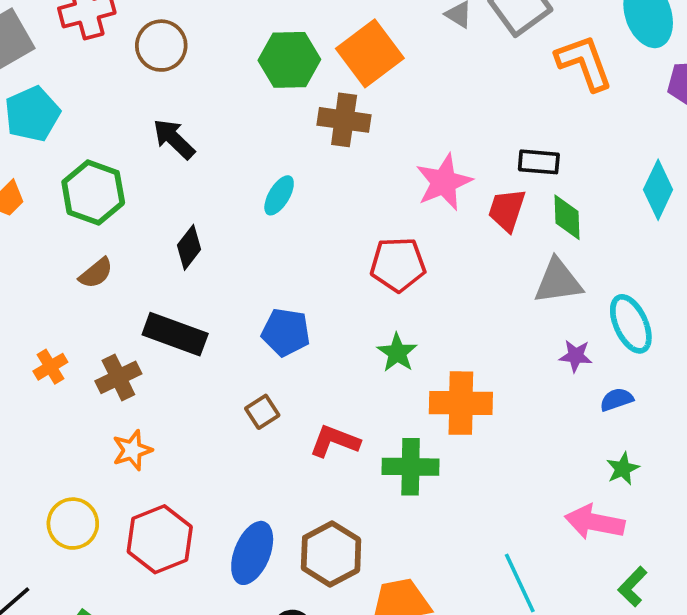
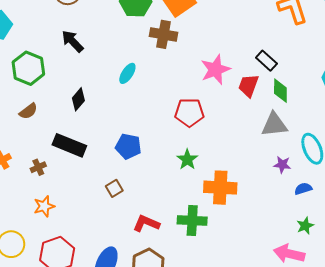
black rectangle: (539, 162) -> (266, 61), turned 35
brown cross: (118, 377) -> (38, 167), size x0.7
red L-shape: (335, 441) -> (146, 223), moved

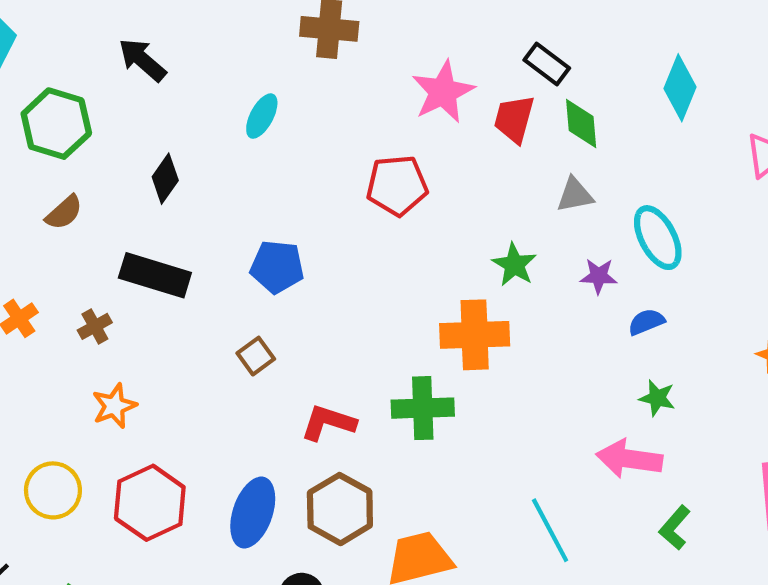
gray triangle: (274, 125) -> (575, 195), size x0.7
green star: (187, 159) -> (514, 265), moved
green star: (305, 226) -> (657, 398), turned -30

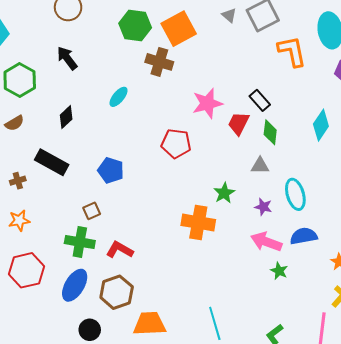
blue semicircle: (646, 322) -> (304, 236), moved, size x1.5
green cross: (423, 408) -> (80, 242), moved
pink arrow: (629, 459) -> (266, 242), moved

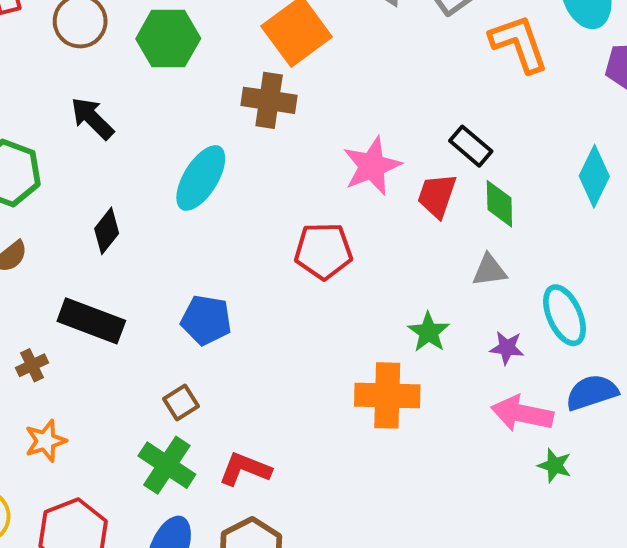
green hexagon: (135, 25) -> (168, 39), moved
cyan ellipse: (119, 97) -> (201, 178), size x1.6
green cross: (80, 242) -> (167, 465), turned 32

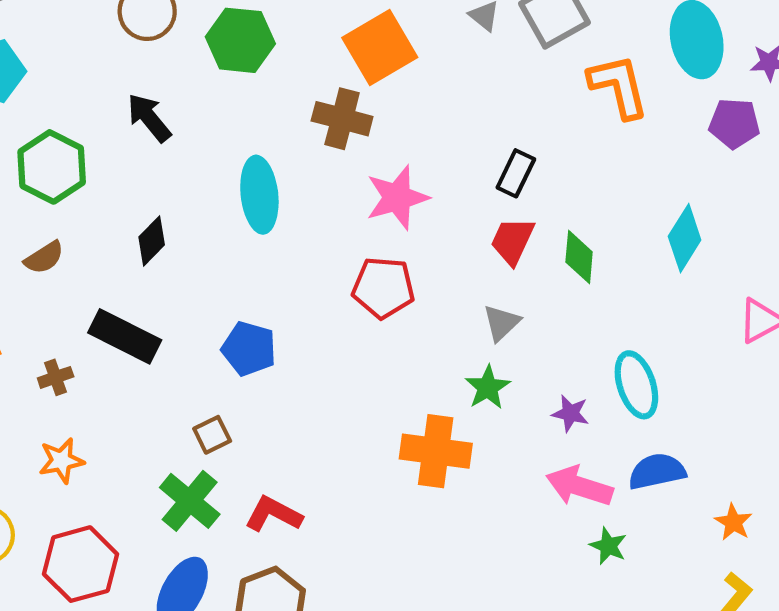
black rectangle: (471, 146) -> (516, 173), moved, turned 69
pink star: (372, 166) -> (397, 197), moved
cyan ellipse: (201, 178) -> (259, 195), turned -44
gray triangle: (489, 270) -> (501, 323), moved, turned -42

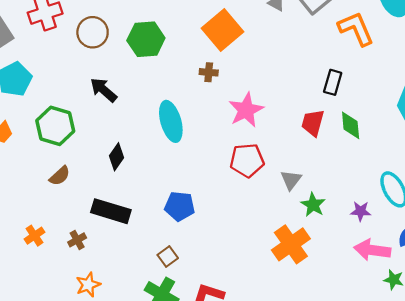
brown cross: (342, 119) -> (209, 72), size x0.6
black rectangle: (516, 173) -> (333, 82), moved
gray triangle: (501, 323) -> (291, 180), moved
orange cross: (436, 451) -> (291, 244), turned -33

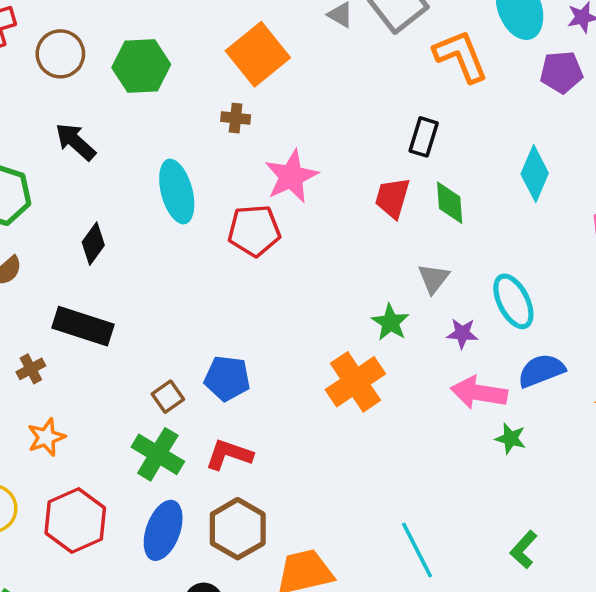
red pentagon: (247, 160) -> (254, 231), moved
gray triangle: (291, 180) -> (434, 278), moved
blue pentagon: (180, 206) -> (227, 378), moved

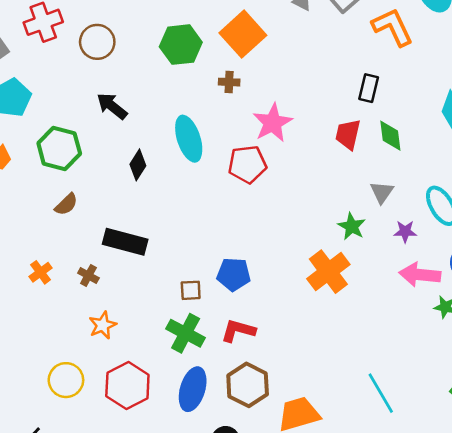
green hexagon: (141, 66) -> (181, 45), moved
black diamond: (93, 244) -> (138, 165), moved
brown cross: (31, 369) -> (88, 275), turned -30
brown square: (168, 397) -> (191, 290), turned 35

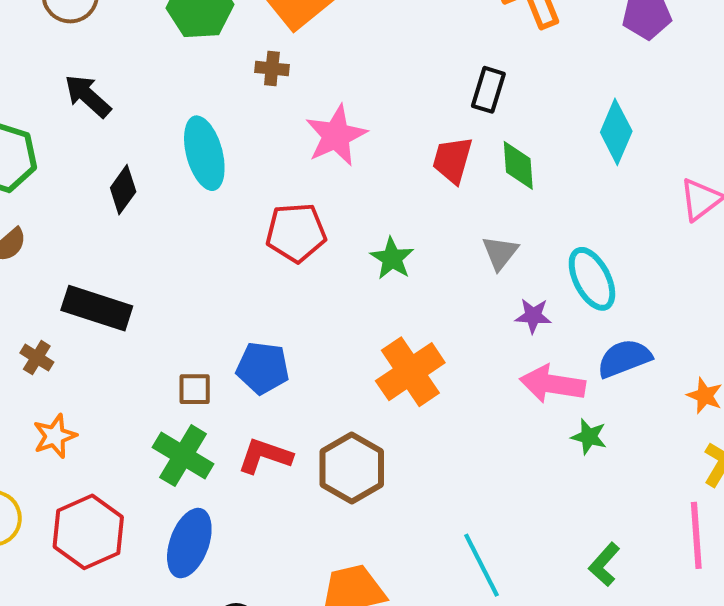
red pentagon: (247, 164) -> (296, 233), moved
green star: (352, 226) -> (392, 258), moved
brown hexagon: (248, 385) -> (352, 468), moved

